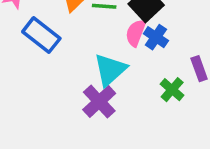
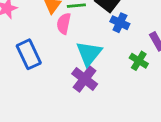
pink semicircle: (136, 33) -> (64, 23), moved
blue rectangle: (41, 35) -> (29, 54), moved, turned 36

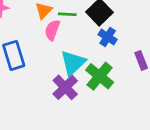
green cross: (139, 61) -> (100, 76), moved, size x1.5

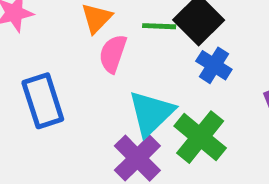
green line: (67, 14) -> (159, 26), moved

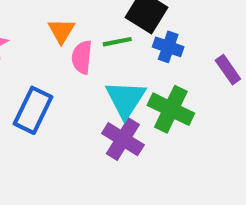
green line: (159, 26) -> (117, 42), moved
blue rectangle: (43, 101) -> (33, 110), turned 57

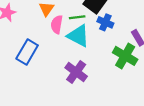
cyan triangle: (126, 99) -> (78, 36), moved, turned -40
green cross: (171, 109) -> (125, 56), moved

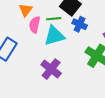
cyan triangle: (78, 36) -> (54, 36), turned -45

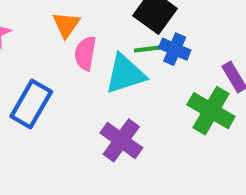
green line: (54, 19) -> (149, 49), moved

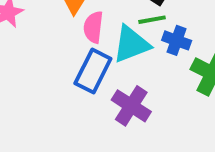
blue cross: (175, 49) -> (177, 40), moved
blue rectangle: (31, 104) -> (93, 71), moved

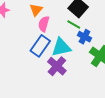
green line: (152, 20) -> (74, 24), turned 32
cyan triangle: (131, 44) -> (61, 47), moved

